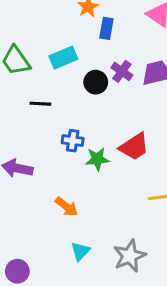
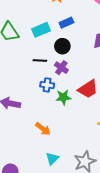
blue rectangle: (106, 28) -> (66, 23), moved, turned 56
purple cross: (122, 71) -> (61, 68), moved
black line: (40, 104) -> (40, 60), moved

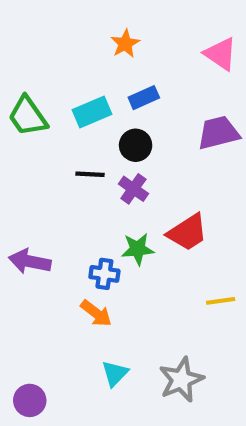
blue cross: (47, 85) -> (104, 274), moved

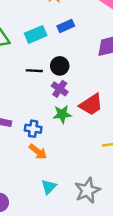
black circle: (136, 145) -> (60, 66), moved
purple cross: (133, 189) -> (60, 89), moved
blue cross: (104, 274) -> (33, 129), moved

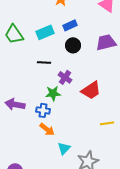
black circle: (60, 66) -> (73, 45), moved
green star: (62, 114) -> (53, 93), moved
cyan triangle: (49, 187) -> (64, 148), moved

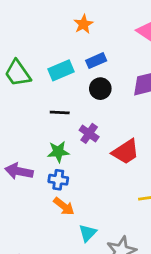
green star: (53, 93) -> (58, 152), moved

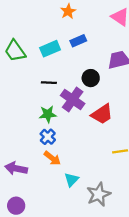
black circle: (100, 89) -> (91, 78), moved
purple cross: (89, 133) -> (73, 99), size x1.5
purple arrow: (19, 171) -> (16, 168), moved
blue cross: (58, 180) -> (48, 137), turned 35

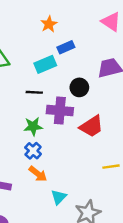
orange star: (68, 11) -> (49, 24), moved
cyan rectangle: (50, 49) -> (45, 64), moved
purple cross: (73, 99) -> (60, 111), turned -30

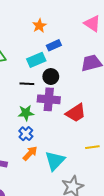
black circle: (79, 87) -> (51, 77), moved
orange arrow: (38, 174) -> (30, 153), turned -84
cyan triangle: (59, 197) -> (55, 161), moved, size x1.5

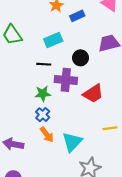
blue rectangle: (54, 45) -> (77, 16), moved
black circle: (51, 77) -> (81, 58), moved
orange arrow: (30, 153) -> (47, 135), turned 98

